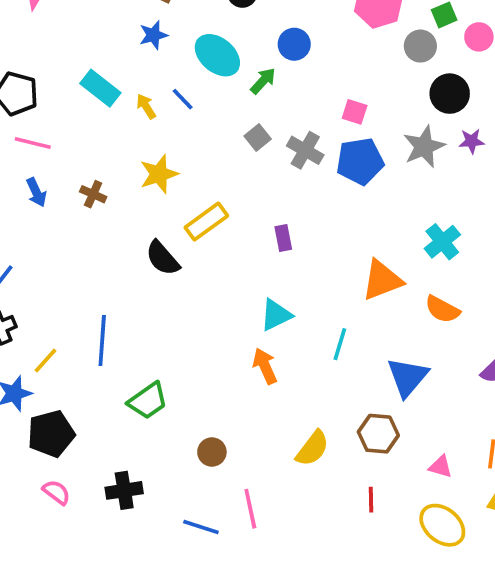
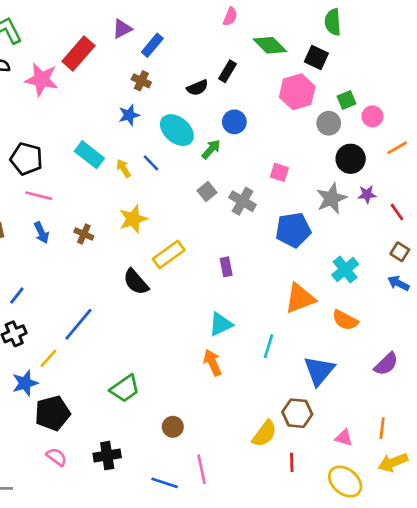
blue pentagon: (360, 161) -> (293, 230), moved
blue line: (102, 340) -> (78, 324), moved, turned 36
yellow semicircle: (312, 448) -> (264, 434), moved

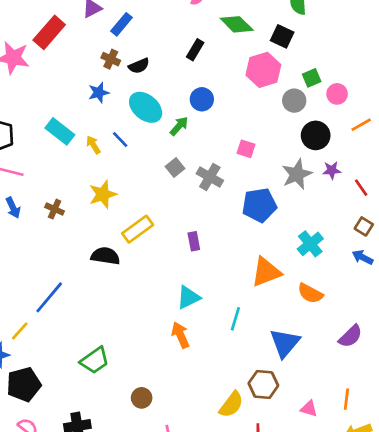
black semicircle: (197, 88) -> (139, 66), moved
black semicircle: (136, 282) -> (105, 256), turned 140

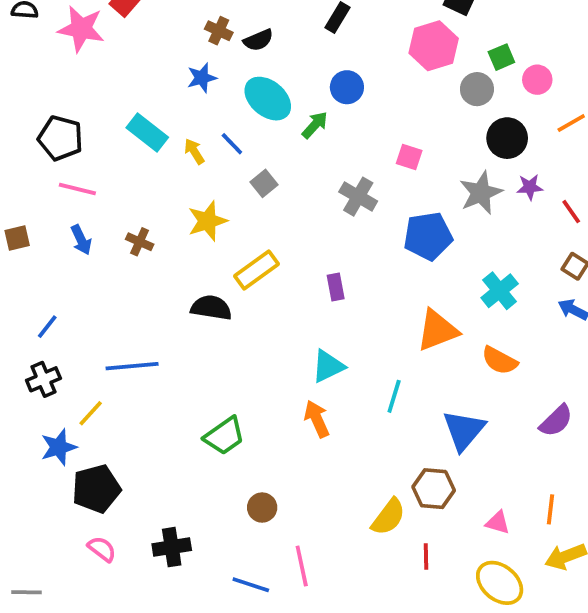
gray square: (175, 168) -> (264, 183), moved
blue line: (49, 297) -> (132, 366), turned 45
green trapezoid: (95, 360) -> (224, 436), moved

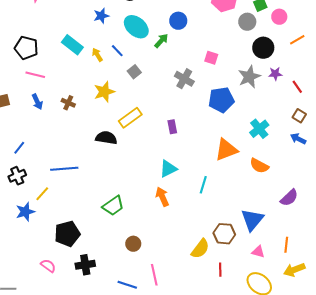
blue triangle: (464, 430) -> (252, 220), moved
black pentagon: (96, 489) -> (67, 234), moved

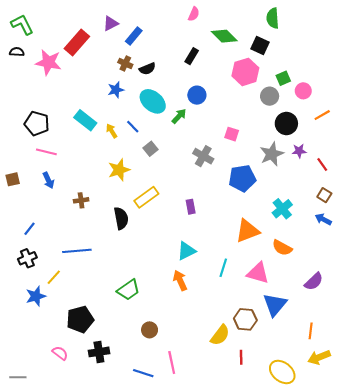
brown cross: (68, 103) -> (81, 200), moved, turned -32
black semicircle: (106, 138) -> (121, 218), turned 70
pink triangle: (258, 252) -> (258, 273), moved, size x1.6

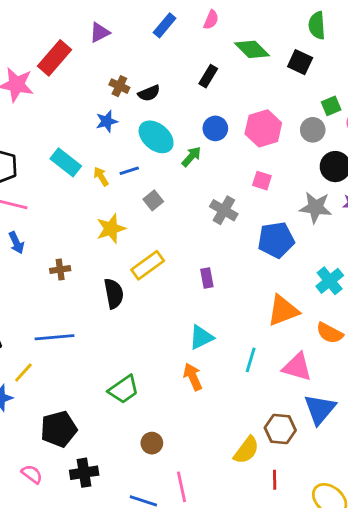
blue rectangle: (134, 36) -> (165, 25), moved
pink hexagon: (245, 72) -> (263, 128), moved
blue line: (133, 127) -> (129, 171), turned -64
gray star: (272, 154) -> (316, 207), turned 30

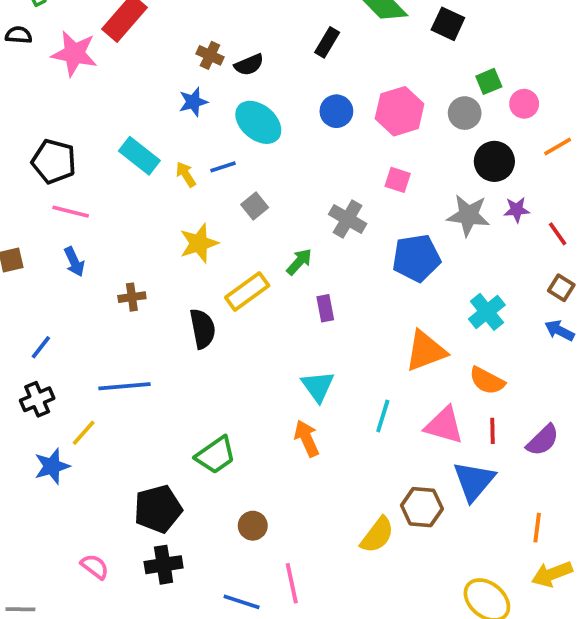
green arrow: (191, 157) -> (299, 262), moved
cyan triangle: (201, 337) -> (318, 386), turned -40
black pentagon: (59, 429) -> (158, 509), moved
red line: (275, 480) -> (493, 431), moved

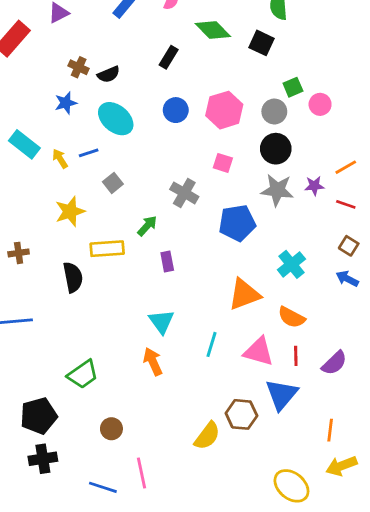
orange line: (558, 147) -> (346, 167), moved
black circle: (494, 161) -> (276, 149), moved
red line: (558, 234) -> (346, 204), turned -36
yellow rectangle: (247, 291) -> (107, 249), turned 32

